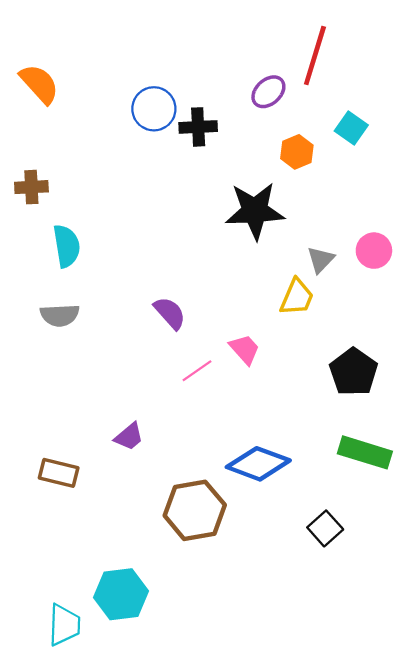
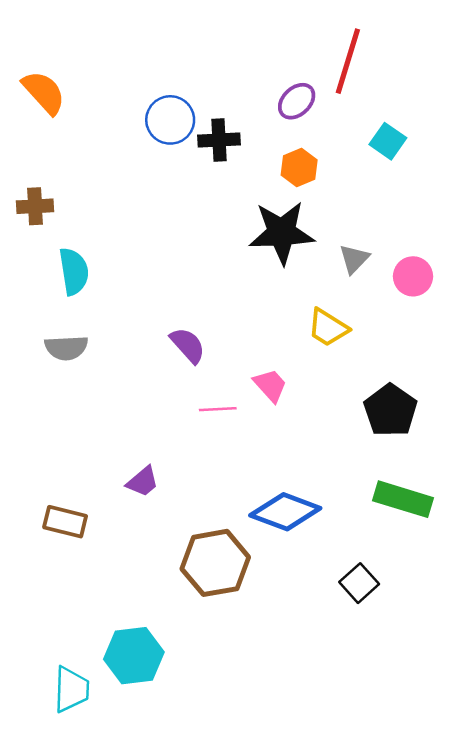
orange hexagon: (297, 152) -> (299, 168), moved
gray triangle: (321, 260) -> (354, 259), moved
yellow trapezoid: (297, 297) -> (328, 328), turned 99
pink line: (197, 371) -> (218, 409), turned 32

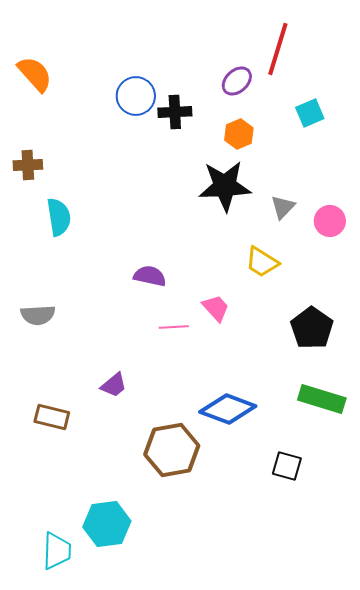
cyan square: (388, 141) -> (310, 113), turned 32
purple semicircle: (188, 345) -> (150, 276), turned -36
gray semicircle: (66, 348) -> (38, 315), moved
black square: (359, 583) -> (287, 466), turned -32

